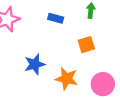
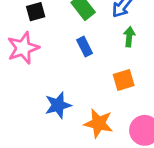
blue rectangle: (56, 18) -> (85, 47), turned 48

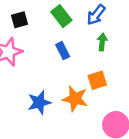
orange star: (98, 123) -> (75, 99), moved

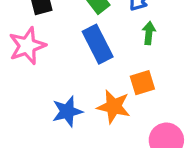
blue rectangle: (63, 51) -> (98, 44), size x1.6

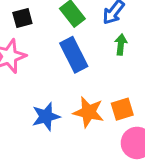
orange square: (142, 83) -> (122, 109), moved

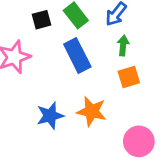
black square: (22, 18) -> (42, 20), moved
orange square: (122, 109) -> (129, 77), moved

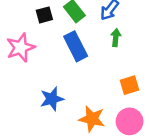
orange square: (129, 77) -> (130, 85), moved
orange star: (92, 111) -> (92, 119), moved

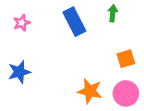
pink star: (21, 48) -> (22, 23), size x0.6
blue star: (52, 99) -> (19, 72), moved

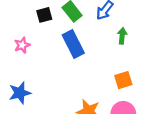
green arrow: (113, 13) -> (122, 36), moved

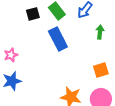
pink star: (22, 45) -> (11, 55), moved

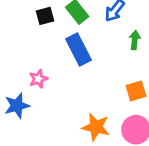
pink star: (11, 55) -> (38, 79), moved

